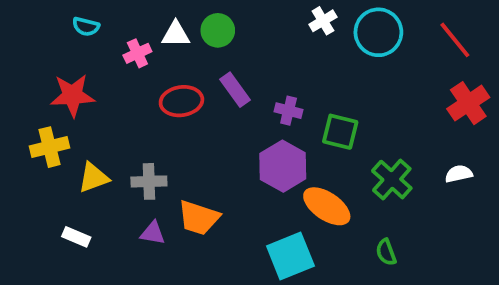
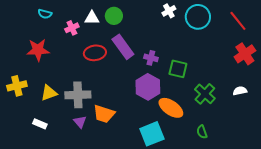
purple rectangle: (235, 90) -> (123, 47), size x1.4
yellow cross: (50, 147) -> (17, 86), moved
gray cross: (149, 181) -> (78, 95), size x1.4
purple triangle: (153, 233) -> (80, 122), turned 40

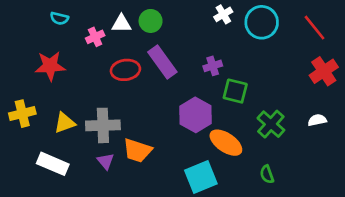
purple cross: (151, 58) -> (213, 66), moved, turned -32
white rectangle: (40, 124) -> (53, 164), size x1.6

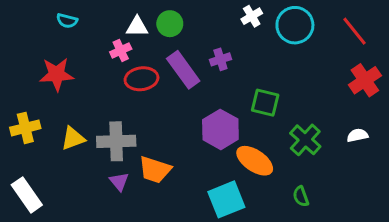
pink cross: (95, 37) -> (121, 50), moved
purple cross: (213, 66) -> (220, 59), moved
white rectangle: (53, 164) -> (27, 195), moved, turned 32

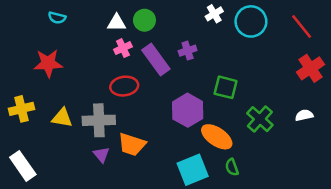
pink cross: (121, 50) -> (123, 48), moved
red ellipse: (141, 79) -> (124, 86), moved
yellow triangle: (73, 138) -> (62, 118), turned 30
green semicircle: (301, 196) -> (232, 167), moved

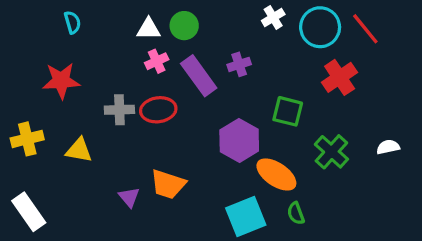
cyan semicircle: (57, 18) -> (72, 22), turned -120
red line: (302, 27) -> (365, 29), moved
red cross: (311, 68) -> (340, 77), moved
gray cross: (99, 120) -> (119, 110), moved, size x0.7

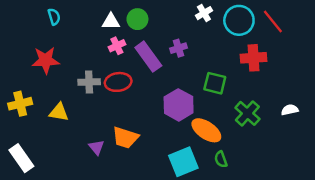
red cross: (340, 77) -> (253, 58), turned 30

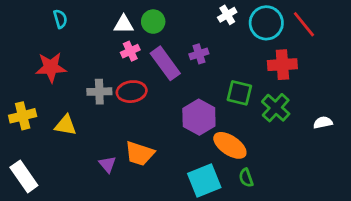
green cross: (247, 113) -> (276, 108), moved

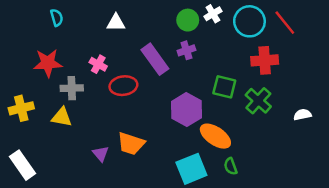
green circle: (153, 22) -> (188, 20), moved
pink cross: (130, 51) -> (98, 64), moved, turned -36
gray cross: (99, 92) -> (72, 88), moved

